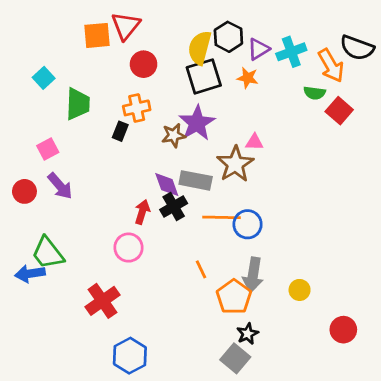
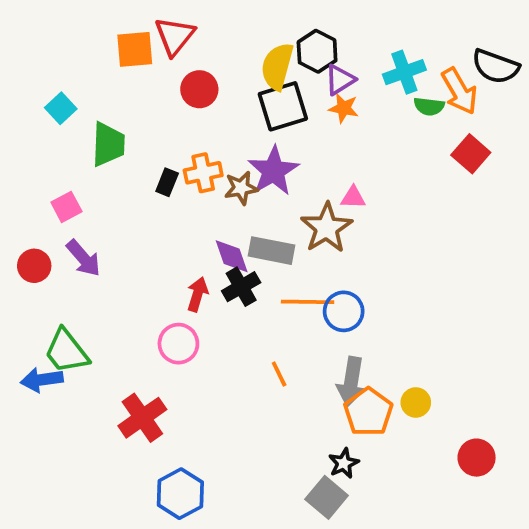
purple triangle: (258, 49) -> (340, 80), moved
green semicircle: (315, 93) -> (429, 106), moved
orange cross: (137, 108) -> (203, 173), moved
orange pentagon: (234, 297) -> (368, 412), moved

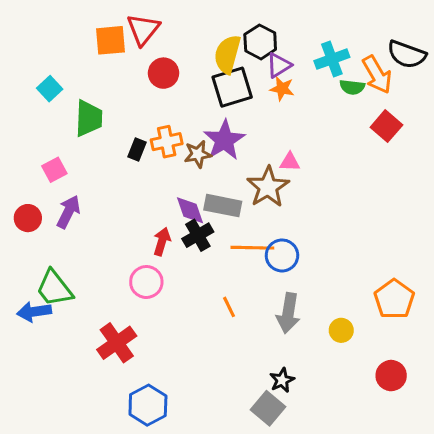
purple arrow: (84, 258) -> (68, 212), turned -112
orange pentagon: (368, 412) -> (394, 299), moved

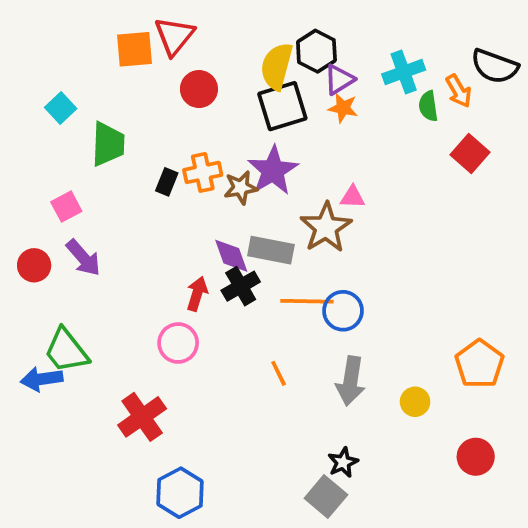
orange arrow: (377, 75) -> (459, 91), size x0.7
green semicircle: (352, 87) -> (428, 106), turned 75
purple arrow: (68, 212) -> (83, 258), turned 112

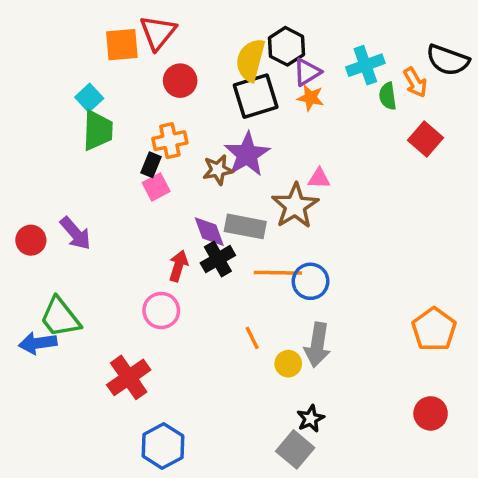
cyan square: (61, 108) -> (89, 98), moved
orange cross: (203, 172) -> (170, 141), moved
pink square: (66, 207) -> (156, 187), moved
yellow circle: (415, 402) -> (288, 364), moved

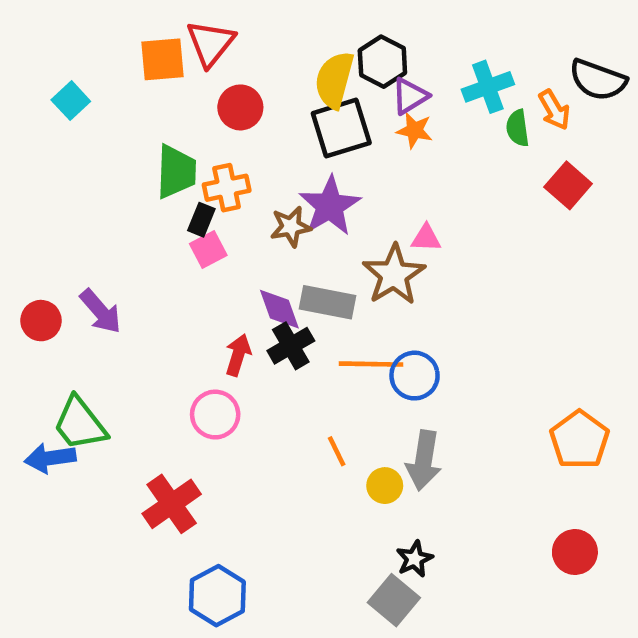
cyan square: (89, 98) -> (71, 101), moved
green trapezoid: (98, 130) -> (176, 172), moved

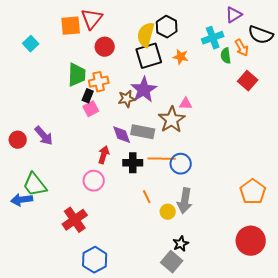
purple triangle: (410, 96) -> (234, 15), moved
black cross: (291, 346) -> (133, 163), moved, turned 30
red circle: (575, 552) -> (251, 241), size x1.5

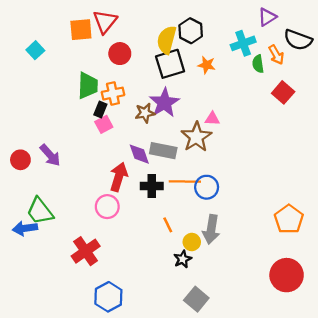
red arrow: (104, 155) -> (119, 177), size x1.4
black star: (181, 244) -> (183, 259), moved

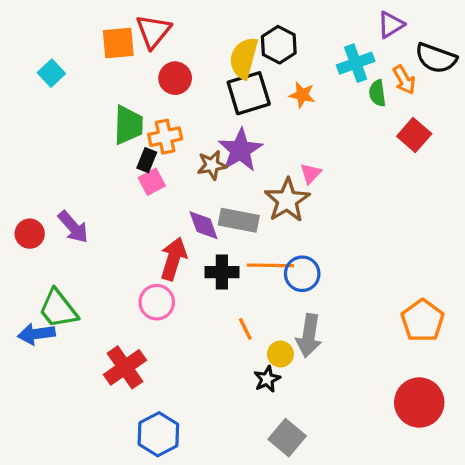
pink triangle: (212, 119) -> (311, 173), turned -49

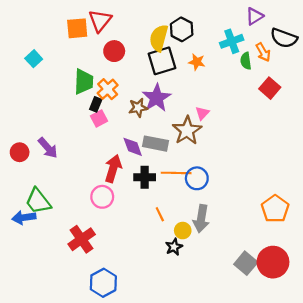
cyan square: (51, 73) -> (34, 59), moved
orange cross: (165, 137) -> (108, 89), turned -30
gray square: (287, 438) -> (246, 263), moved

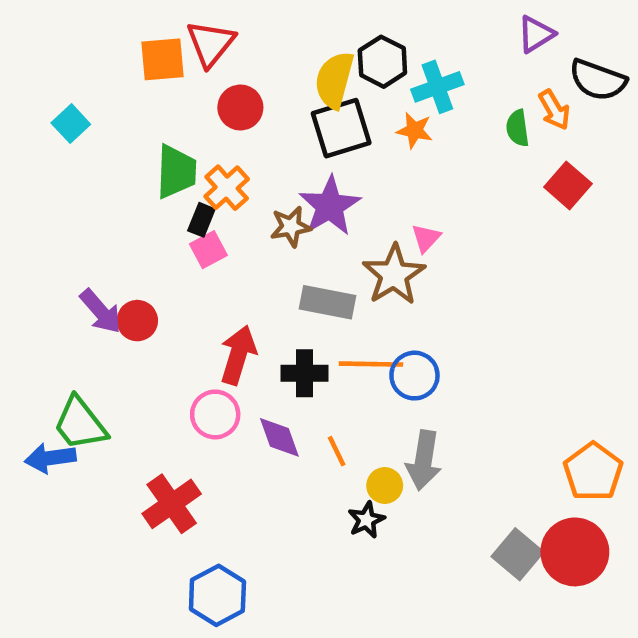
cyan cross: (232, 41) -> (437, 87), moved
purple diamond: (133, 147) -> (279, 437), moved
red circle: (20, 152) -> (137, 321), moved
orange pentagon: (275, 209) -> (593, 472), moved

